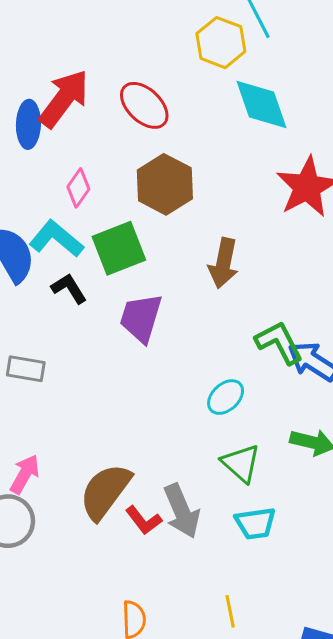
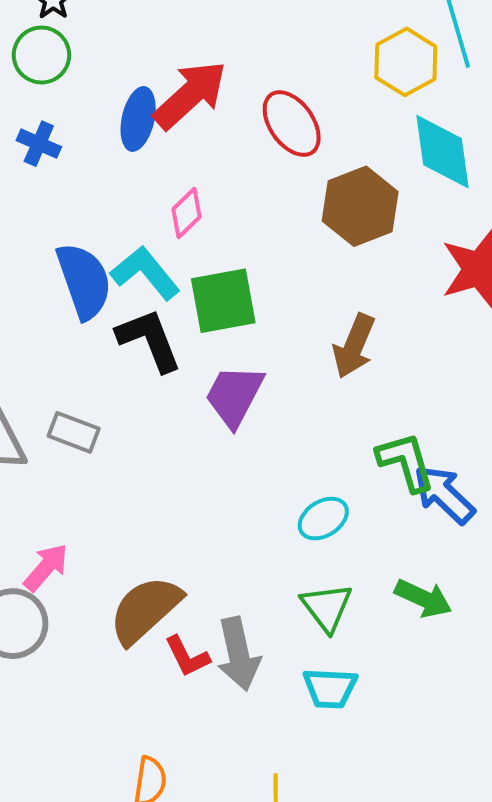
brown hexagon: (165, 184) -> (360, 206), moved
black L-shape: (69, 288) -> (149, 340), size x1.5

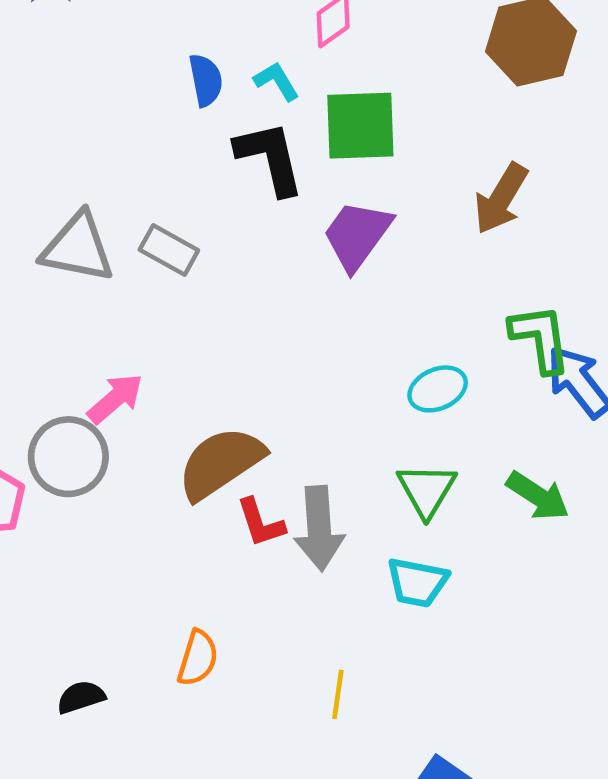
cyan L-shape: (145, 273) -> (277, 81), size x0.6
blue semicircle: (84, 281) -> (206, 80), size x0.6

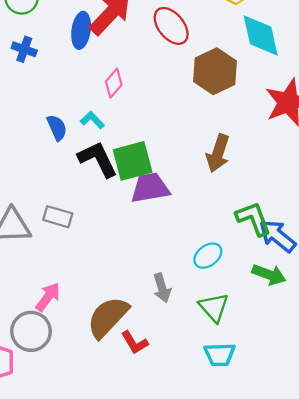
green square: (360, 126) -> (133, 161), moved
purple trapezoid: (357, 235) -> (150, 188), turned 57
green arrow: (538, 496) -> (269, 275), moved
gray arrow: (319, 528) -> (162, 288), moved, size x0.7

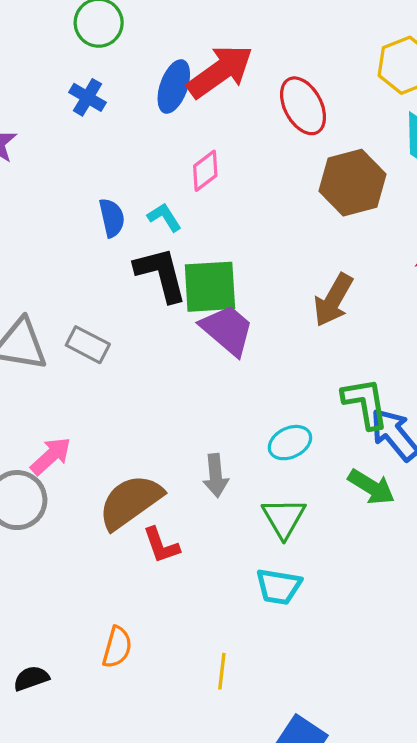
purple trapezoid: (150, 188) -> (227, 330), turned 39

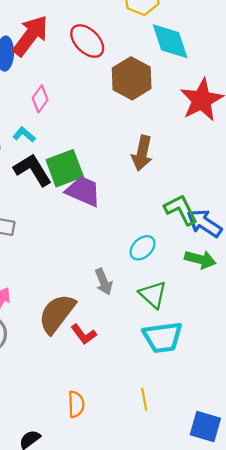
cyan trapezoid: (279, 587) -> (163, 337), size x1.4

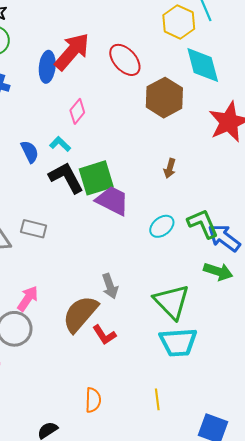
brown arrow: (142, 153) -> (170, 168), size x0.6
cyan ellipse: (143, 248) -> (162, 226), moved
gray arrow: (104, 282) -> (110, 286), moved
green triangle: (153, 295) -> (172, 302), size x1.4

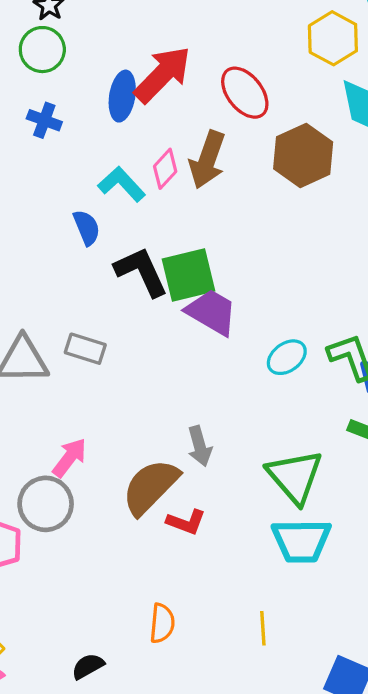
cyan L-shape: (60, 144) -> (122, 184), moved, size x1.4
brown arrow: (170, 168) -> (207, 160), moved, size x1.8
red L-shape: (104, 335) -> (186, 522), turned -40

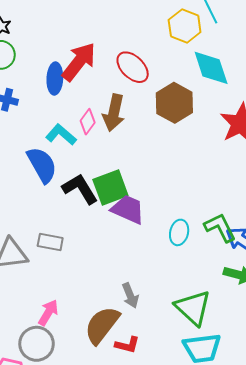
blue semicircle: (87, 228) -> (42, 165), size x1.6
cyan ellipse: (287, 357) -> (179, 232), turned -35

